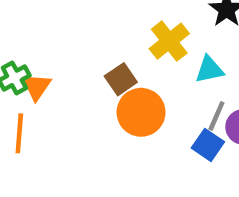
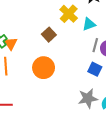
orange circle: (141, 112) -> (44, 68), moved
blue square: (208, 145) -> (95, 69), moved

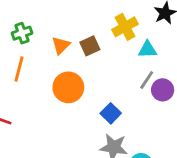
orange triangle: (11, 44) -> (61, 45), moved
blue square: (95, 69) -> (111, 113), moved

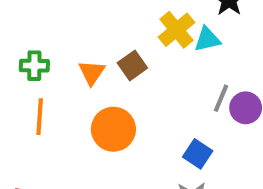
green cross: (22, 33) -> (34, 66), turned 30
cyan triangle: (147, 50) -> (207, 39), moved
blue square: (111, 113) -> (198, 154), moved

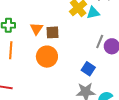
brown square: (132, 65) -> (53, 32), moved, turned 32

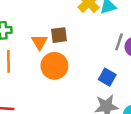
orange triangle: (36, 29) -> (39, 42), moved

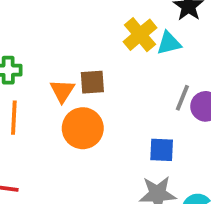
blue square: (107, 77) -> (162, 150), turned -30

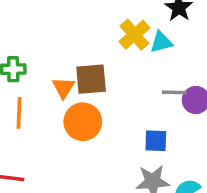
brown square: (92, 82) -> (91, 79), size x1.4
gray line: (182, 98) -> (174, 92), turned 70

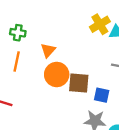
brown square: (91, 79) -> (79, 83), moved

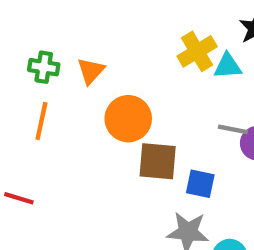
orange triangle: (48, 50) -> (91, 71), moved
orange circle: (57, 74) -> (128, 119), moved

